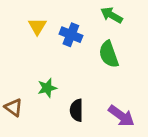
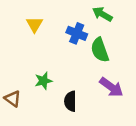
blue cross: (71, 35) -> (77, 33), moved
purple arrow: (121, 116) -> (111, 87), moved

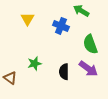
green semicircle: (100, 50) -> (90, 44), moved
black semicircle: (70, 101) -> (64, 72), moved

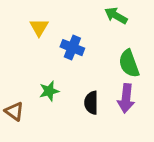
blue cross: (61, 26) -> (72, 48), moved
purple arrow: (88, 69) -> (126, 98), turned 60

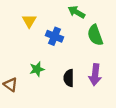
green arrow: (116, 16) -> (76, 12), moved
green semicircle: (129, 64) -> (95, 35), moved

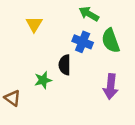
blue cross: (54, 36) -> (83, 42), moved
black semicircle: (69, 78) -> (65, 65), moved

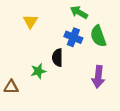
brown triangle: (12, 98) -> (11, 87), turned -35

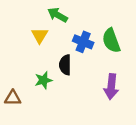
green arrow: (79, 12) -> (58, 15), moved
yellow triangle: (30, 21) -> (40, 35), moved

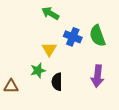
yellow triangle: (40, 35) -> (49, 49), moved
black semicircle: (65, 65) -> (57, 82), moved

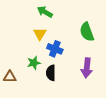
blue cross: (73, 37) -> (55, 49), moved
yellow triangle: (49, 49) -> (40, 34), moved

